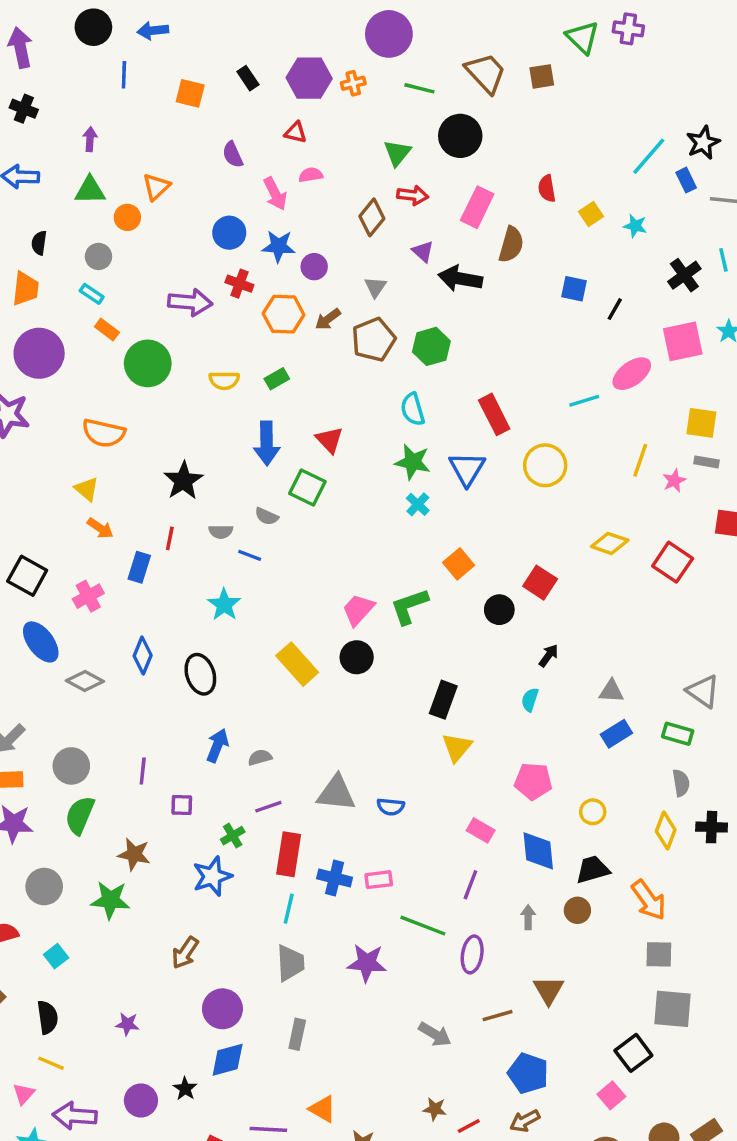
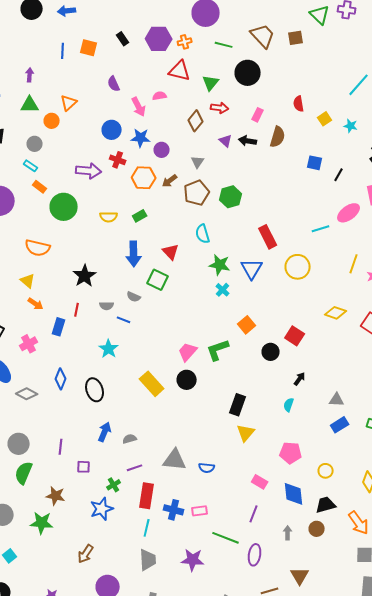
blue line: (124, 75) -> (63, 51), moved
red triangle: (295, 132) -> (180, 71), moved, size x1.6
pink rectangle: (477, 207) -> (258, 115), size x0.6
black arrow: (460, 279) -> (248, 141), moved, size x0.7
cyan semicircle: (413, 409) -> (203, 234), moved

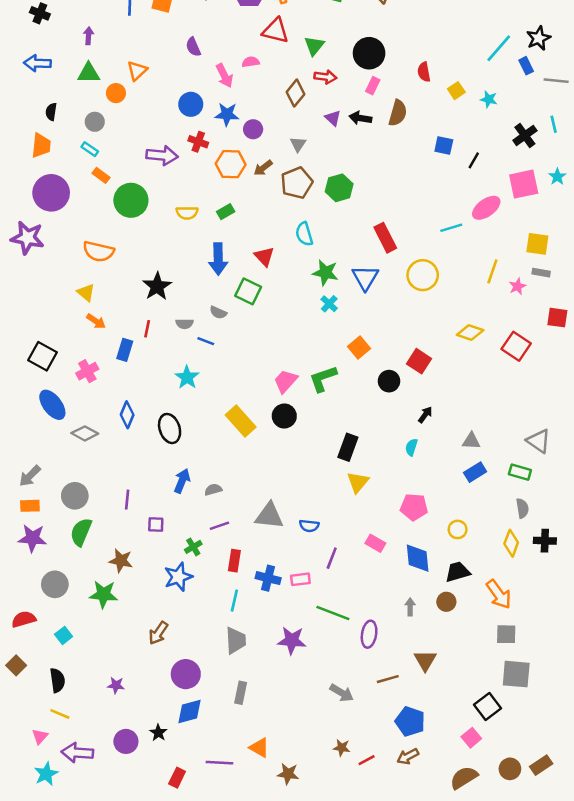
black circle: (248, 73) -> (369, 53), moved
red rectangle: (147, 496) -> (234, 561), size x0.7
purple line: (254, 514) -> (332, 558), moved

